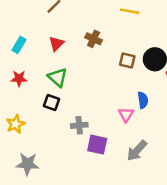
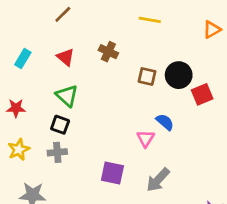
red triangle: (56, 44) -> (66, 57), turned -35
red star: (19, 78) -> (16, 108), moved
blue semicircle: (143, 100) -> (165, 122), turned -42
gray cross: (79, 125) -> (57, 152), moved

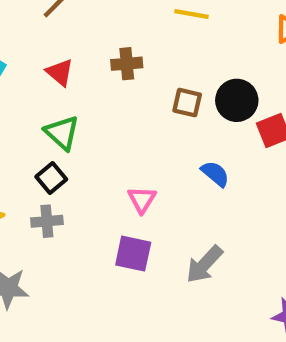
brown cross: (108, 52) -> (127, 64), turned -30
black square: (60, 125) -> (51, 178), turned 30
pink triangle: (146, 139) -> (142, 200), moved

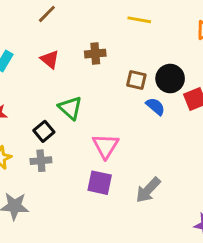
green triangle: (62, 133) -> (70, 108), moved
blue semicircle: (215, 174) -> (155, 106), moved
pink triangle: (142, 200) -> (106, 146), size x1.4

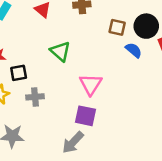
black square: (44, 131) -> (19, 73), moved, turned 30
gray arrow: (148, 190) -> (73, 142), moved

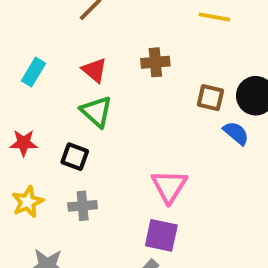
green triangle: (60, 51) -> (96, 111), moved
black square: (19, 73) -> (75, 157), moved, turned 30

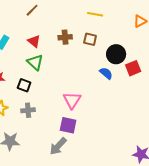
brown square: (210, 98) -> (90, 39), moved

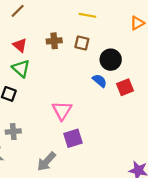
red square: (133, 68) -> (125, 87), moved
gray cross: (28, 110) -> (13, 132), moved
purple square: (68, 125) -> (73, 138), moved, turned -30

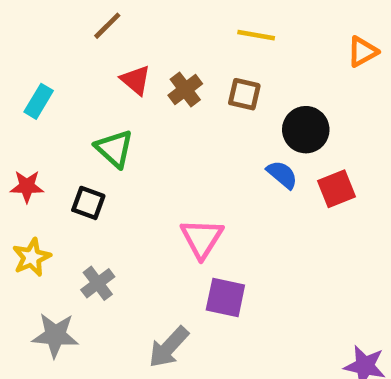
brown cross: (54, 41) -> (185, 89), turned -32
red triangle: (20, 45) -> (136, 80), moved
gray cross: (13, 132) -> (98, 283), turned -32
purple square: (73, 138) -> (225, 297), turned 30

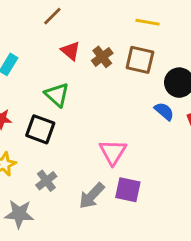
brown square: (244, 94) -> (140, 60), size x1.4
black square: (88, 203) -> (40, 129), size x1.4
gray arrow: (169, 347) -> (92, 196), moved

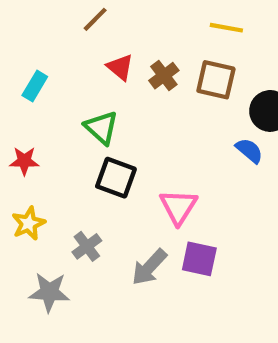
black square: (40, 129) -> (116, 178), moved

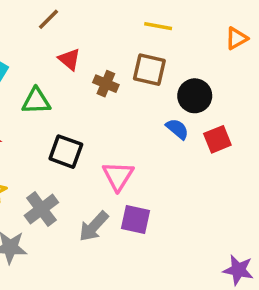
brown cross: (164, 76) -> (106, 84), moved, turned -30
green triangle: (101, 128) -> (36, 101), moved, turned -44
gray cross: (87, 246) -> (41, 209), size x1.4

